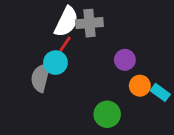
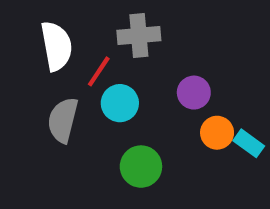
white semicircle: (66, 22) -> (56, 46), moved, turned -36
cyan circle: (55, 63) -> (120, 103), moved
green circle: (107, 114) -> (141, 167), moved

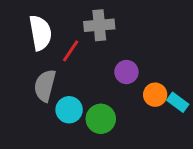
purple circle: (194, 93) -> (126, 72), moved
cyan circle: (120, 103) -> (69, 110), moved

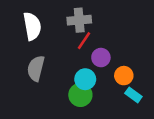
red line: (71, 51) -> (84, 41), moved
cyan rectangle: (178, 102) -> (133, 95), moved
cyan circle: (69, 110) -> (85, 79), moved

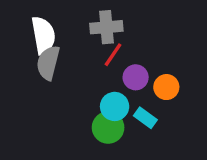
gray semicircle: (36, 68) -> (48, 63), moved
orange circle: (124, 76) -> (166, 87), moved
cyan rectangle: (133, 95) -> (145, 118), moved

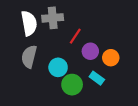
gray cross: (106, 27) -> (53, 18), moved
gray semicircle: (48, 63) -> (29, 57), moved
cyan circle: (115, 106) -> (58, 67), moved

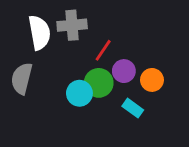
gray semicircle: (29, 57) -> (22, 78), moved
green circle: (72, 85) -> (99, 83), moved

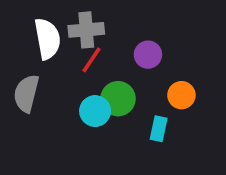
red line: (103, 50) -> (92, 60), moved
purple circle: (124, 71) -> (148, 55), moved
cyan rectangle: (133, 108) -> (159, 129), turned 66

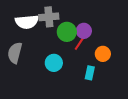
white semicircle: (47, 39) -> (27, 22), turned 95
red line: (92, 60) -> (80, 43), moved
green circle: (118, 99) -> (67, 32), moved

